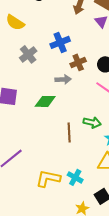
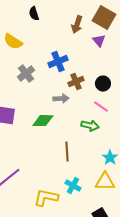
green arrow: (92, 122) -> (90, 126), moved
cyan cross: (75, 177) -> (73, 186), moved

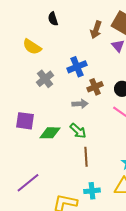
green diamond: (43, 121) -> (50, 133), moved
green arrow: (90, 126) -> (78, 131), moved, turned 30
cyan cross: (73, 186) -> (92, 191), turned -35

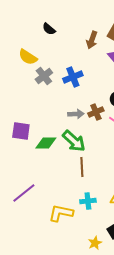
black semicircle: (53, 19) -> (49, 29), turned -32
gray cross: (45, 79) -> (44, 76), moved
brown cross: (95, 87) -> (96, 112), moved
green arrow: (78, 131) -> (74, 141), size x1.4

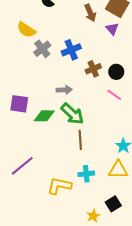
brown arrow: (92, 40) -> (90, 13), turned -42
brown cross: (96, 112) -> (93, 69), moved
gray arrow: (76, 114) -> (64, 90), moved

